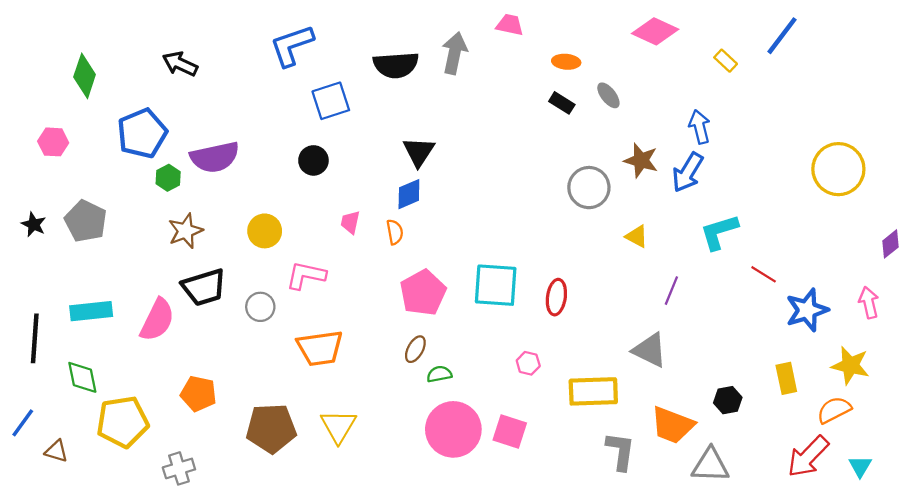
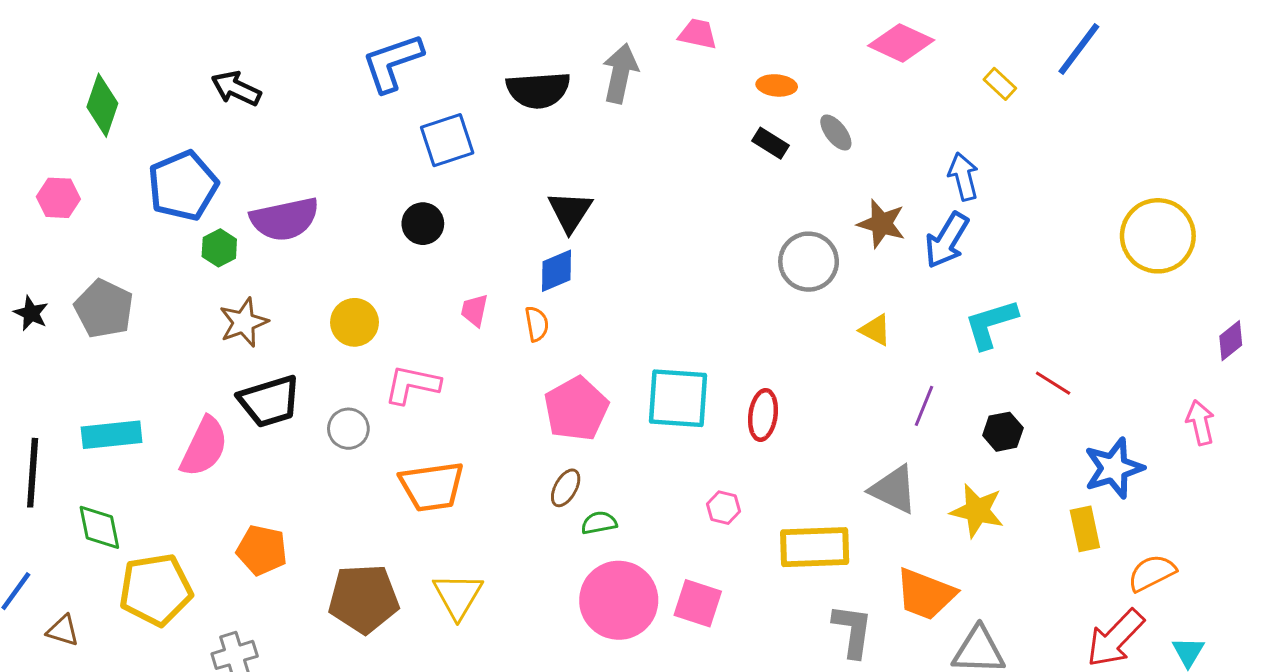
blue star: (807, 310) -> (1114, 468), moved
yellow star: (850, 365) -> (977, 511), moved
black hexagon: (728, 400) -> (1003, 432), moved

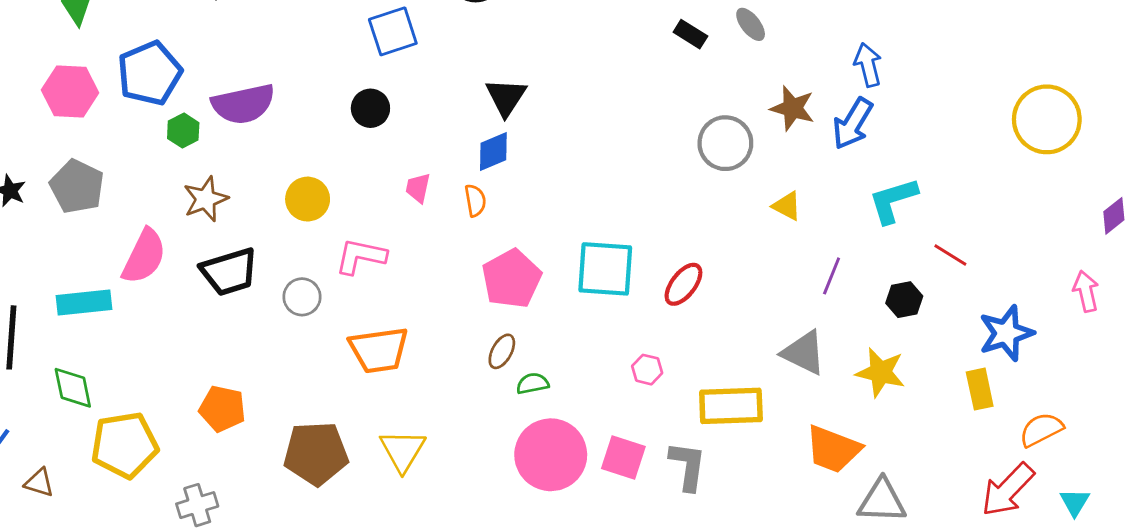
pink hexagon: (58, 198) -> (70, 91), moved, size x1.4
red ellipse: (763, 415) -> (683, 284), turned 30
pink semicircle: (204, 447) -> (144, 256), moved
gray L-shape: (853, 631) -> (688, 466), moved

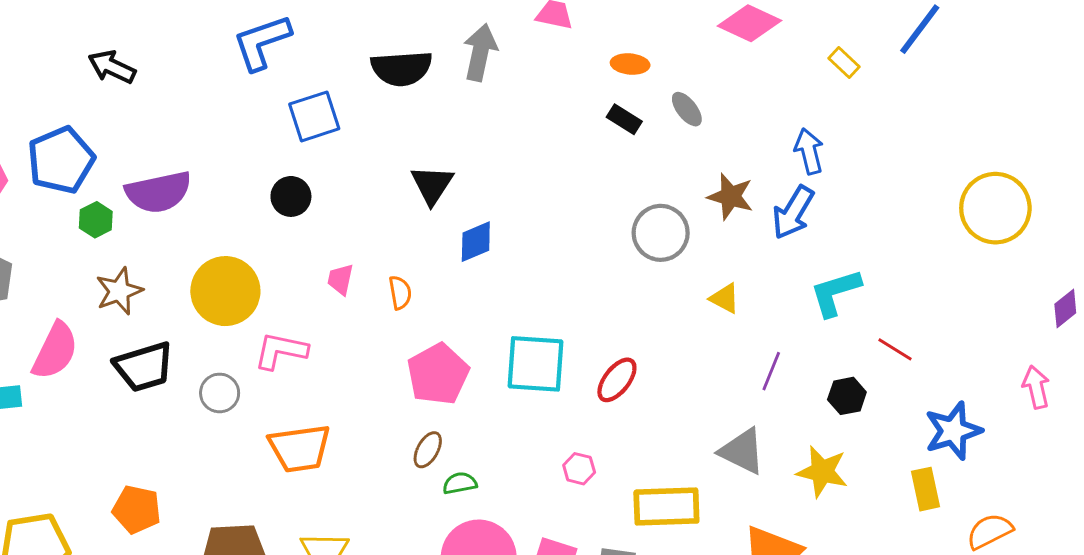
blue diamond: (493, 152) -> (476, 242), moved
yellow circle: (308, 199) -> (225, 291), size x1.5

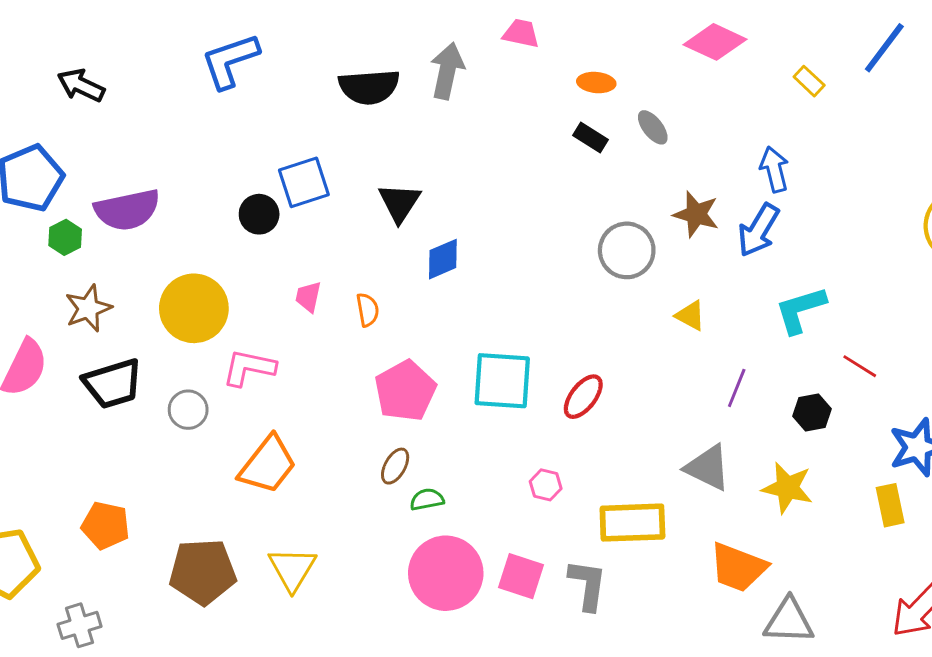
blue square: (314, 116) -> (304, 182), moved
orange trapezoid: (300, 448) -> (268, 465), turned -44

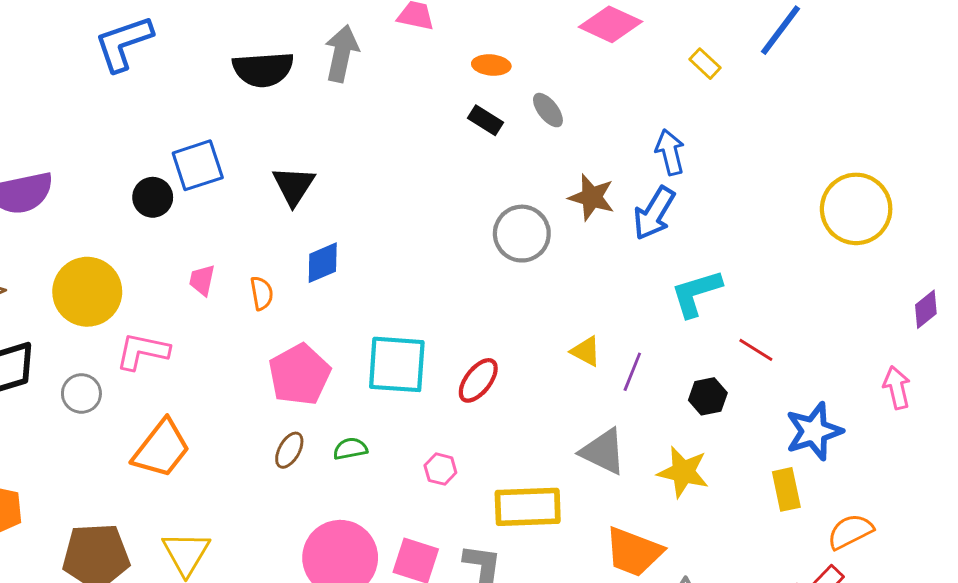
blue diamond: (443, 259) -> (323, 263), moved
yellow triangle: (690, 316) -> (586, 351), moved
green semicircle: (427, 499) -> (350, 449), moved

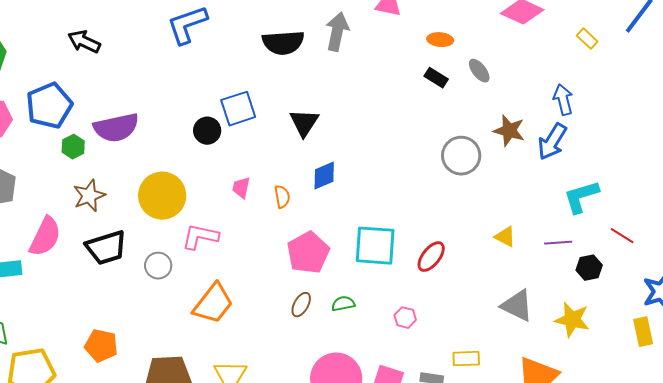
purple line: (632, 372) -> (558, 243), moved, turned 64
yellow rectangle: (528, 507) -> (466, 359), moved, size x0.6

